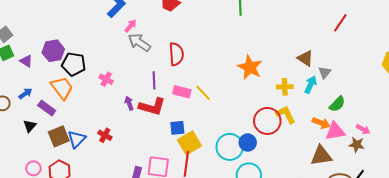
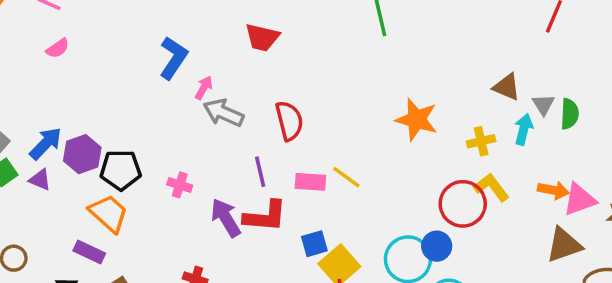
blue arrow: (25, 94) -> (46, 143), moved, size x1.5
purple arrow: (129, 103) -> (226, 218), size x1.6
green semicircle: (337, 104) -> (570, 114), moved, turned -30

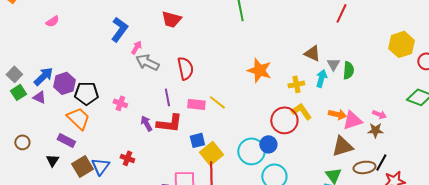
purple arrow: (226, 218) -> (146, 123), size x0.7

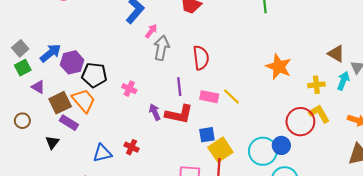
gray arrow: (147, 62) -> (161, 48), turned 70
purple triangle: (39, 97) -> (38, 87), moved
brown square: (82, 166) -> (60, 103), moved
blue triangle: (100, 166) -> (102, 153), turned 36

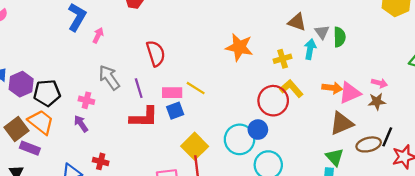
gray arrow: (161, 48) -> (109, 78), moved, turned -35
purple arrow: (155, 112) -> (81, 124), moved
blue square: (207, 135) -> (175, 111), moved

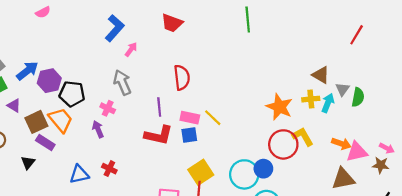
orange star: (239, 47) -> (279, 107), moved
yellow cross: (283, 59) -> (311, 99), moved
gray arrow: (109, 78) -> (122, 82), moved

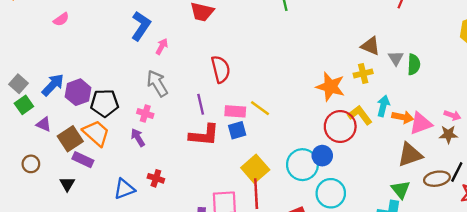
cyan arrow: (328, 103) -> (383, 106), moved

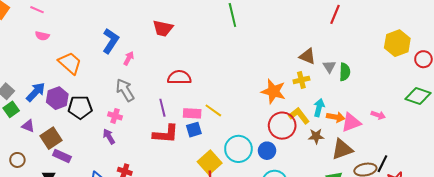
pink semicircle: (61, 19) -> (42, 36), turned 48
red semicircle: (221, 69) -> (179, 77), turned -75
orange trapezoid: (96, 133) -> (70, 63), moved
brown star: (448, 134) -> (316, 136), moved
cyan circle: (302, 165) -> (238, 149), moved

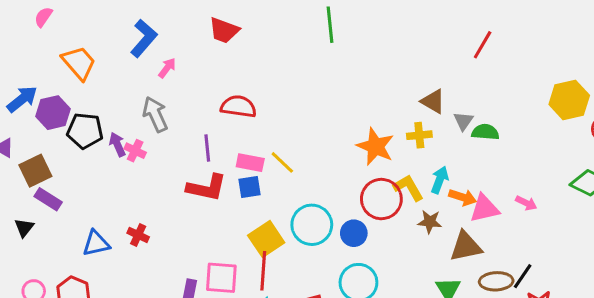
pink semicircle: (42, 36) -> (43, 17), turned 104
green semicircle: (345, 72) -> (485, 132), turned -96
purple arrow: (109, 136) -> (117, 144), moved

